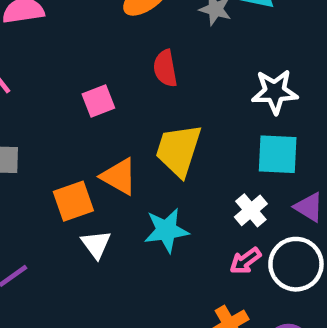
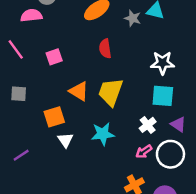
pink square: (98, 101) -> (54, 57), moved
orange triangle: (119, 176) -> (79, 91), moved

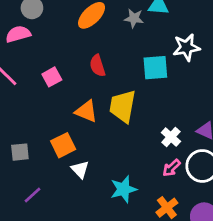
red semicircle: (105, 49) -> (97, 66), moved
white star: (162, 63) -> (186, 47), moved
gray square: (19, 94) -> (20, 152), moved
cyan square: (163, 96) -> (155, 68), moved
cyan star: (103, 134) -> (124, 189), moved

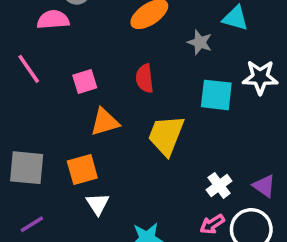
gray star: (134, 18) -> (200, 42), moved
orange triangle: (86, 111) -> (105, 122), moved, turned -50
gray square: (20, 152) -> (27, 168), size x1.5

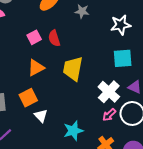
pink square: (85, 81) -> (34, 37), moved
cyan square: (216, 95) -> (123, 58), moved
white cross: (219, 185) -> (109, 92), size x1.5

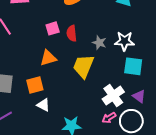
gray star: (82, 11) -> (99, 43), moved
white star: (121, 25) -> (124, 41), moved
white triangle: (41, 116) -> (43, 105), turned -32

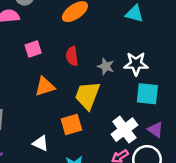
pink square: (53, 28) -> (33, 49), moved
orange square: (35, 85) -> (71, 125), moved

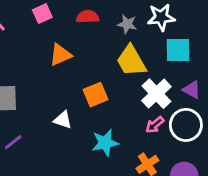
red semicircle: (72, 56) -> (88, 17), turned 102
yellow trapezoid: (87, 95) -> (131, 61), moved, turned -44

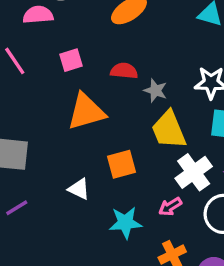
gray star: (127, 24) -> (155, 90), moved
orange triangle: (60, 55) -> (86, 112), size x1.4
pink arrow: (155, 125) -> (170, 207), moved

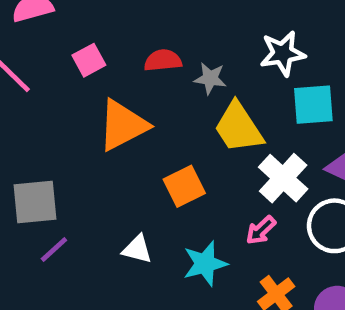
white triangle: (79, 189) -> (137, 249), moved
purple line: (17, 208) -> (54, 249), moved

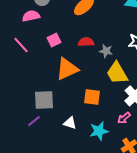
orange square: (184, 186) -> (92, 97), turned 30
gray square: (35, 202) -> (44, 100), moved

